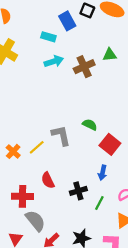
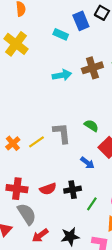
cyan arrow: (54, 61) -> (62, 75), moved
blue arrow: (102, 173) -> (87, 163), moved, turned -72
red semicircle: (48, 180) -> (48, 189), moved, turned -91

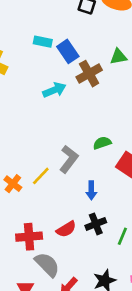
blue rectangle: (81, 21) -> (68, 51), moved
green semicircle: (91, 126) -> (102, 143), turned -40
gray L-shape: (62, 133) -> (69, 159), turned 55
blue arrow: (87, 163) -> (91, 190), moved, turned 64

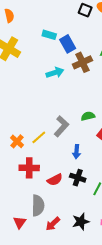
black cross: (96, 224) -> (78, 178), turned 35
red cross: (29, 237) -> (29, 168), moved
gray semicircle: (47, 265) -> (38, 205), turned 40

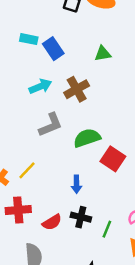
brown cross: (82, 62) -> (77, 89), moved
green semicircle: (88, 116) -> (87, 138), size x1.5
gray L-shape: (61, 126) -> (51, 125), moved, turned 30

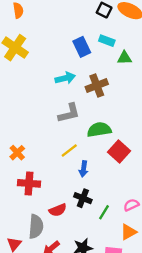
cyan rectangle: (29, 39) -> (107, 41), moved
yellow line: (27, 170) -> (69, 150), moved
red semicircle: (52, 222) -> (58, 210), moved

